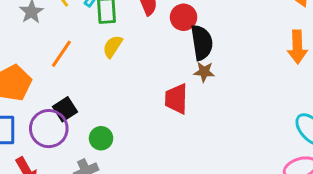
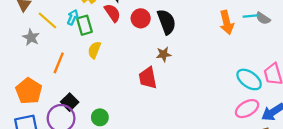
black semicircle: (202, 42) -> (167, 22), moved

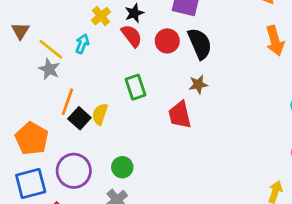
green rectangle: (85, 25) -> (136, 87), moved
gray star: (31, 37) -> (49, 69), moved
yellow semicircle: (94, 50) -> (100, 114), moved
black square: (70, 102) -> (79, 118), moved

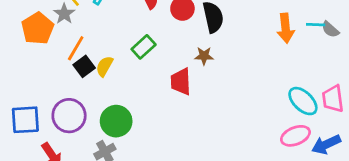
green rectangle: (136, 87) -> (144, 47), turned 55
orange pentagon: (32, 139) -> (38, 28), moved
green circle: (122, 167) -> (116, 121), size x1.5

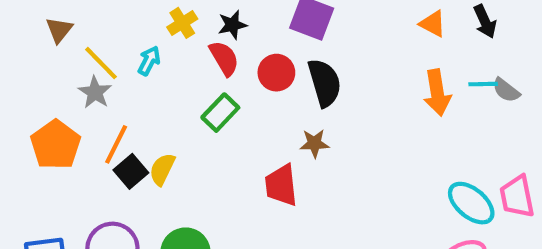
orange pentagon: (38, 28) -> (56, 145), moved
green rectangle: (144, 47) -> (220, 113), moved

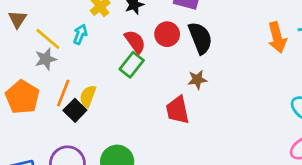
red semicircle: (224, 58) -> (135, 42), moved
gray star: (95, 92) -> (46, 59), turned 30
yellow semicircle: (162, 169) -> (88, 96), moved

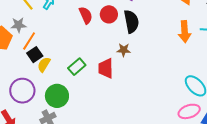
gray star: (46, 59) -> (18, 25), moved
green rectangle: (132, 65) -> (77, 67), moved
yellow semicircle: (88, 96) -> (44, 65), moved

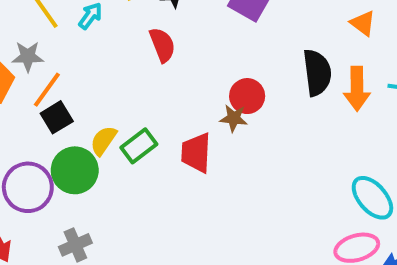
red circle: (109, 14) -> (247, 96), moved
black semicircle: (131, 22) -> (317, 73), moved
yellow semicircle: (44, 65) -> (103, 141), moved
green circle: (57, 96) -> (75, 170), moved

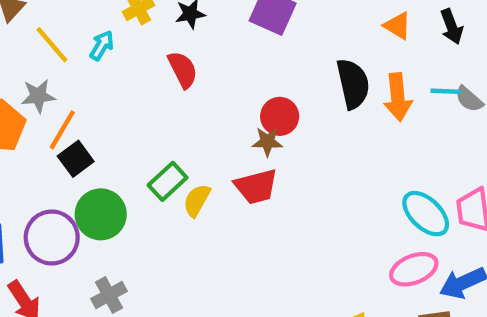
yellow semicircle: (103, 141) -> (197, 200), moved
red trapezoid: (196, 153) -> (256, 186), moved, turned -102

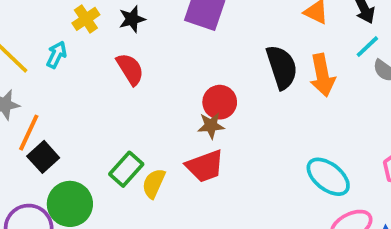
cyan line: (446, 91) -> (367, 47), moved, turned -40
cyan ellipse: (426, 214) -> (328, 177), moved

